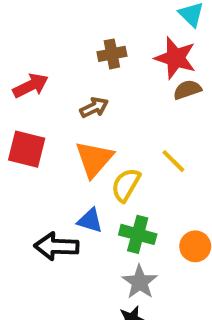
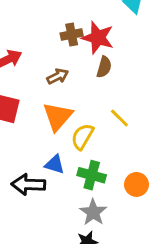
red star: (175, 58) -> (98, 38), moved
brown semicircle: (187, 90) -> (104, 67), moved, turned 125

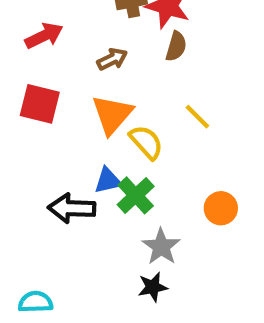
yellow semicircle: (82, 137) -> (146, 142), turned 108
blue triangle: (55, 164) -> (108, 181), turned -30
green cross: (92, 175) -> (136, 195), moved, turned 32

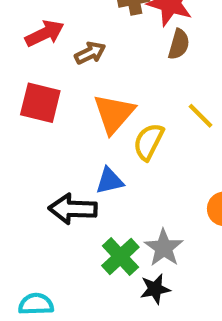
brown arrow: (112, 59) -> (90, 53), moved
yellow semicircle: (146, 142) -> (149, 142), turned -111
green cross: (136, 195) -> (120, 256), moved

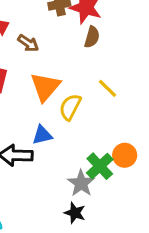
brown arrow: (90, 53) -> (28, 43), turned 60
green cross: (120, 256) -> (100, 166), moved
black star: (155, 289) -> (75, 213), turned 30

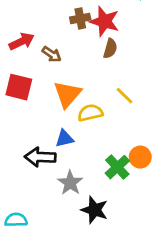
yellow semicircle: (70, 107) -> (90, 113), turned 50
gray star: (81, 183) -> (70, 183), moved
black star: (75, 213) -> (95, 210), size x1.4

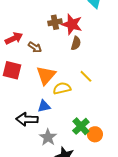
orange circle: (140, 157) -> (95, 134), moved

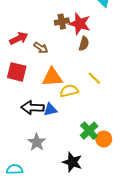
orange triangle: (46, 75) -> (52, 77), turned 45
black arrow: (27, 119) -> (32, 108), moved
gray star: (48, 137) -> (37, 142), moved

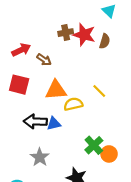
brown semicircle: (84, 44) -> (105, 41), moved

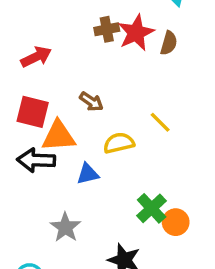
red star: (84, 35) -> (136, 33), turned 30
brown arrow: (44, 60) -> (91, 102), moved
orange triangle: (56, 90) -> (59, 136), moved
black arrow: (35, 121) -> (36, 160), moved

